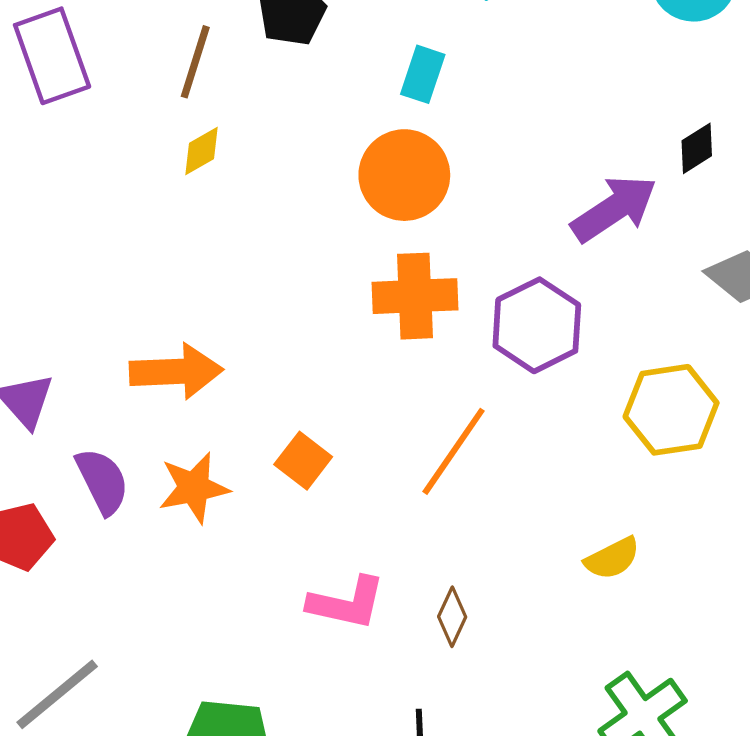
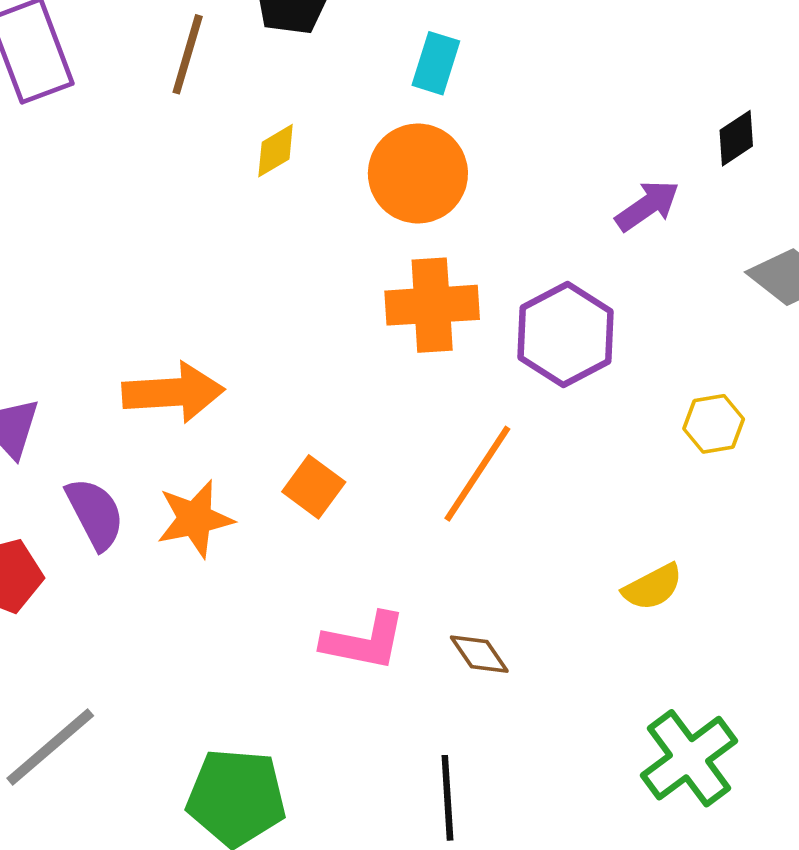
yellow diamond: (201, 151) -> (276, 151), moved
purple arrow: (614, 209) -> (647, 206), size x0.7
yellow hexagon: (671, 410) -> (714, 424), size x0.6
brown diamond: (452, 617) -> (479, 654), turned -58

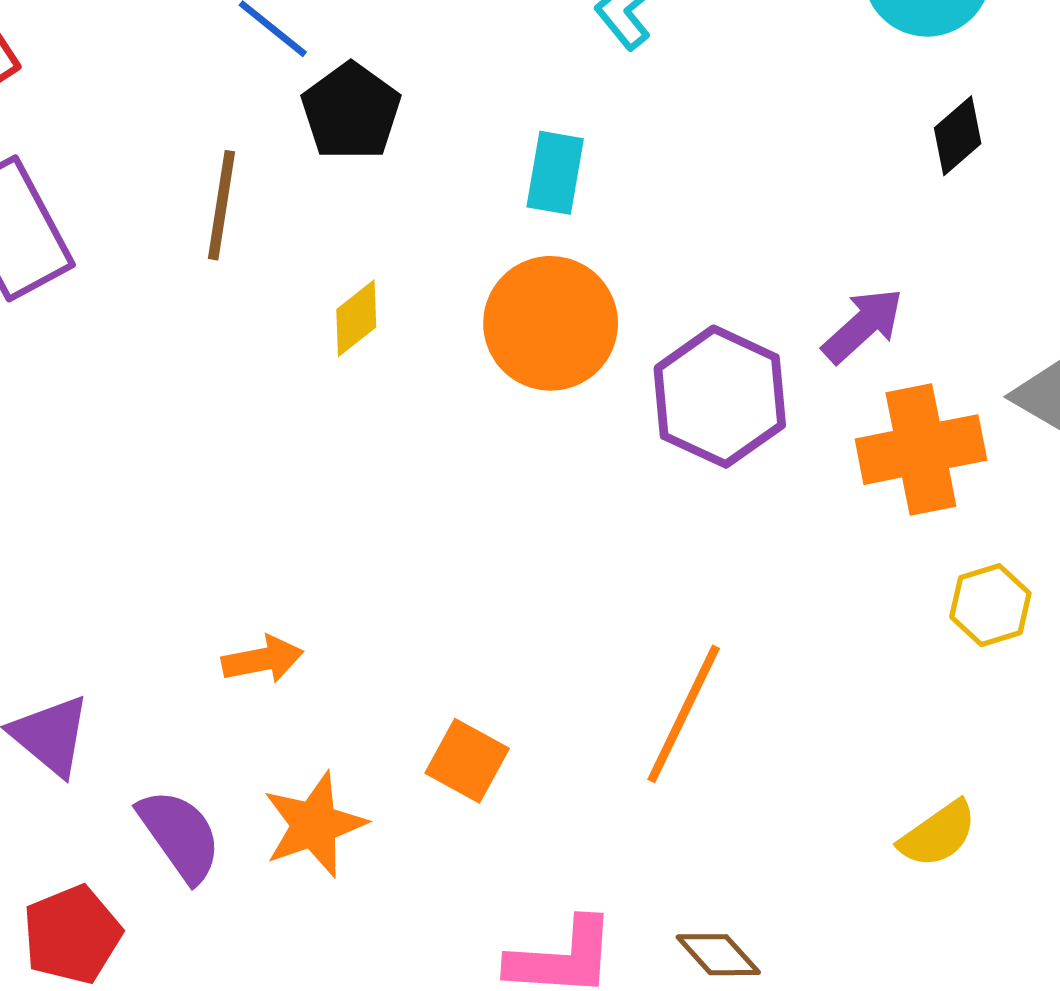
black diamond: (736, 138) -> (958, 136), moved
orange cross: (432, 305) -> (921, 450), moved
purple hexagon: (566, 335) -> (720, 397), moved
orange arrow: (173, 392) -> (263, 659), size x0.6

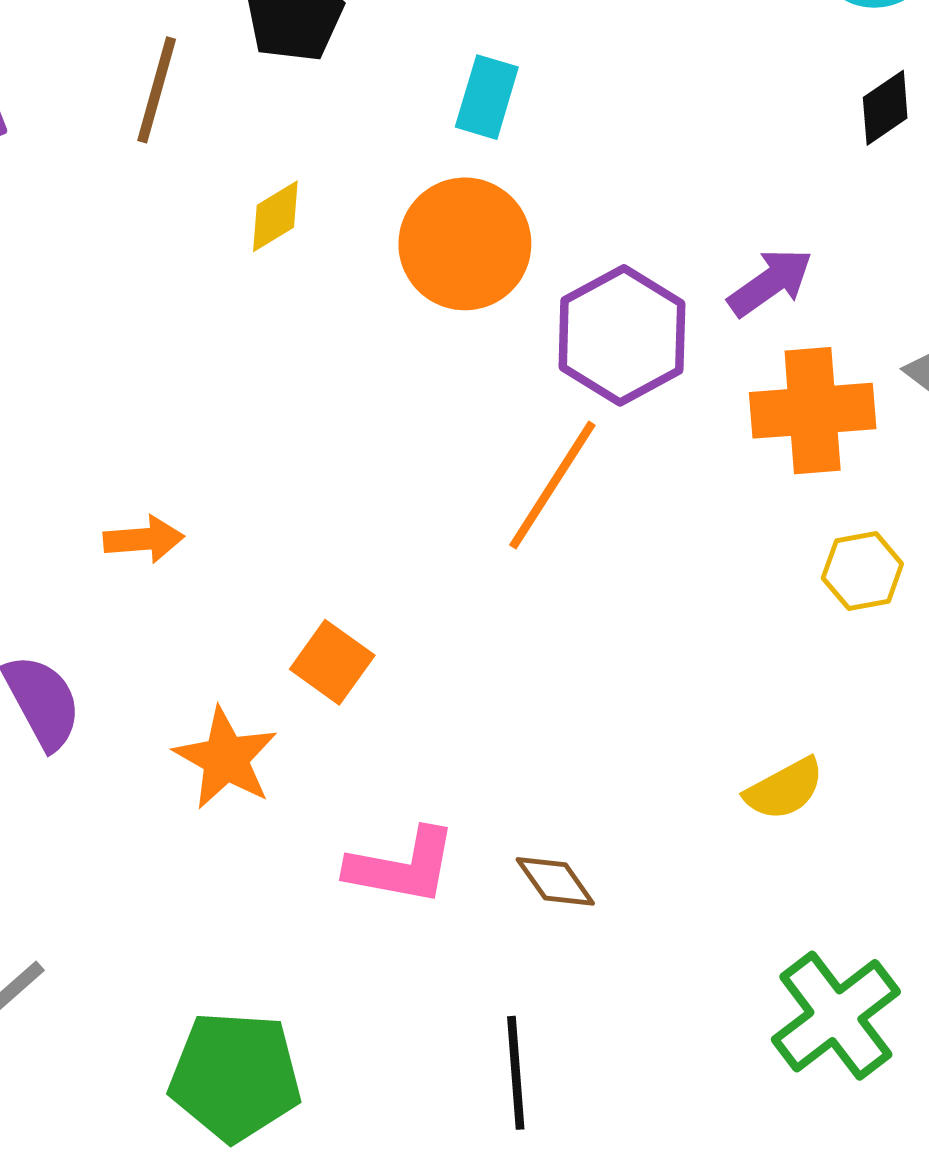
orange line: (684, 714) -> (552, 485), moved
orange star: (314, 825) -> (226, 758), moved, turned -30

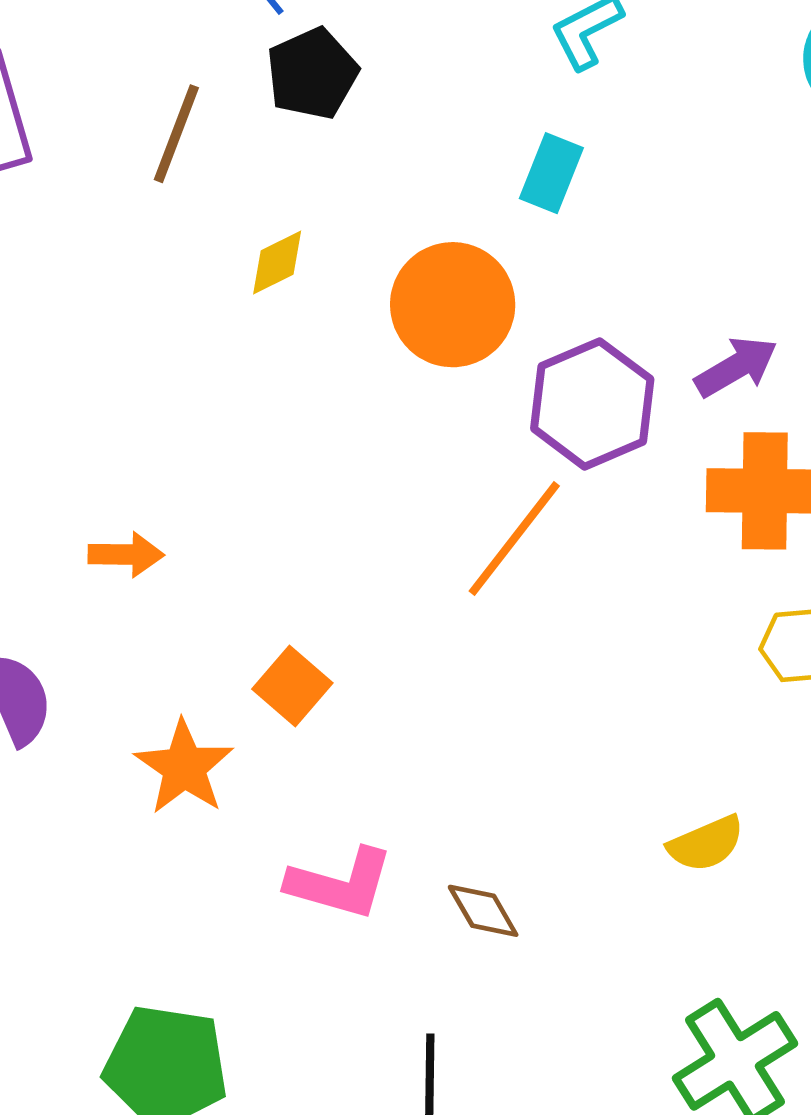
cyan rectangle: (487, 97) -> (551, 173), moved

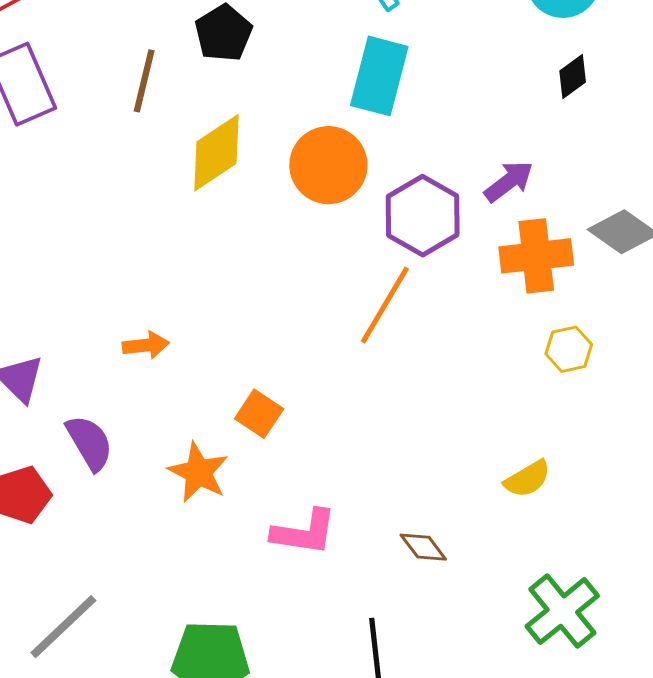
cyan rectangle: (551, 173) -> (379, 76), size x1.6
yellow diamond: (277, 262) -> (217, 153), size x1.8
brown diamond: (483, 911) -> (423, 547), moved

